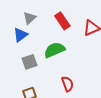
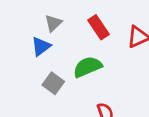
gray square: (29, 62) -> (53, 83), turned -35

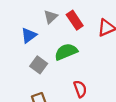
gray triangle: (53, 23) -> (51, 17), moved

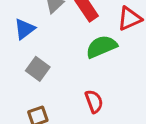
green semicircle: (66, 52) -> (101, 47), moved

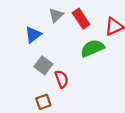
red semicircle: (94, 101) -> (62, 79), moved

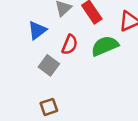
red semicircle: (62, 79) -> (70, 45), moved, turned 42

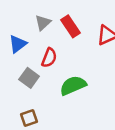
green semicircle: (105, 46) -> (73, 85), moved

